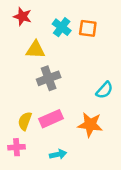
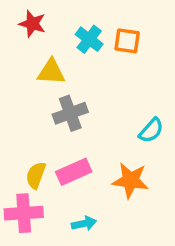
pink cross: (17, 147) -> (24, 213), size x1.5

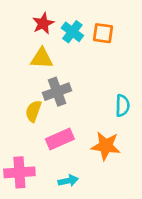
red star: (32, 24) -> (43, 23), moved, turned 30
cyan semicircle: (151, 130) -> (122, 106), turned -40
yellow semicircle: (36, 175) -> (33, 111), moved

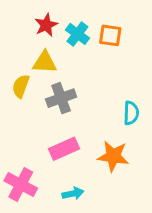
yellow semicircle: (33, 111) -> (21, 86), moved
pink cross: (19, 172) -> (21, 185), turned 32

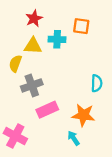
cyan cross: (77, 34) -> (57, 39), moved, turned -35
gray cross: (61, 98) -> (32, 85), moved
cyan arrow: (73, 193) -> (74, 138), moved, turned -112

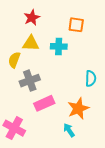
cyan cross: (57, 39) -> (59, 46), moved
orange star: (83, 115) -> (78, 108), turned -30

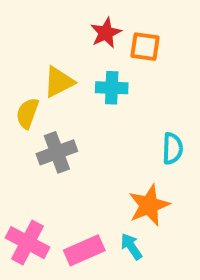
red star: (32, 18) -> (106, 33), moved
yellow triangle: (31, 43) -> (59, 82), turned -30
pink rectangle: (44, 103) -> (84, 250), moved

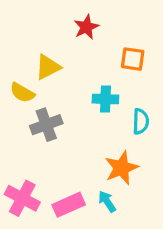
orange square: (145, 47) -> (133, 59), moved
cyan cross: (112, 88) -> (105, 99), moved
yellow semicircle: (27, 113) -> (22, 93), turned -80

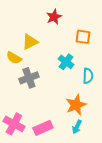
cyan cross: (105, 99) -> (66, 62), turned 35
cyan arrow: (107, 201) -> (77, 127), moved, turned -120

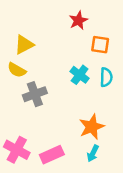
red star: (54, 17) -> (78, 20), moved
yellow triangle: (30, 42) -> (24, 45), moved
cyan semicircle: (88, 76) -> (106, 77), moved

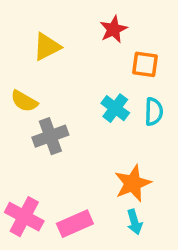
yellow triangle: (24, 45) -> (47, 47), moved
cyan arrow: (93, 153) -> (134, 222), turned -42

